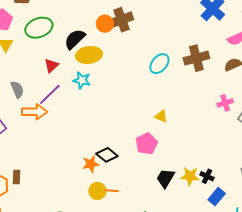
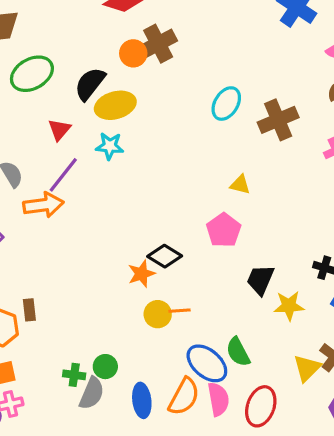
brown cross: (196, 58) -> (278, 120), moved
yellow star: (190, 176) -> (289, 306), moved

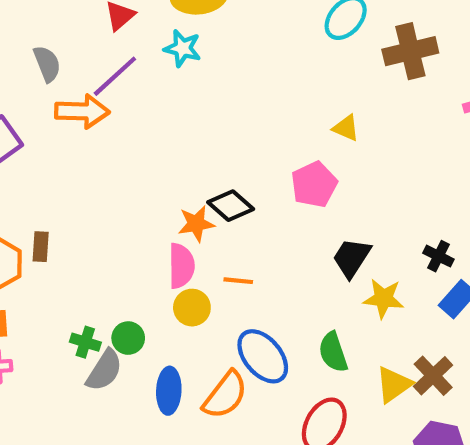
yellow circle: (158, 314) -> (192, 308), moved
green semicircle: (238, 352) -> (333, 352), moved
pink semicircle: (218, 399) -> (181, 266), moved

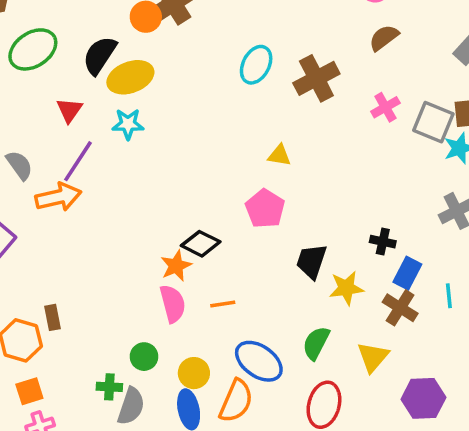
yellow circle: (192, 308) -> (194, 373), moved
green circle: (128, 338) -> (144, 357), moved
green semicircle: (333, 352) -> (316, 343), turned 60
brown cross: (433, 376) -> (400, 308), moved

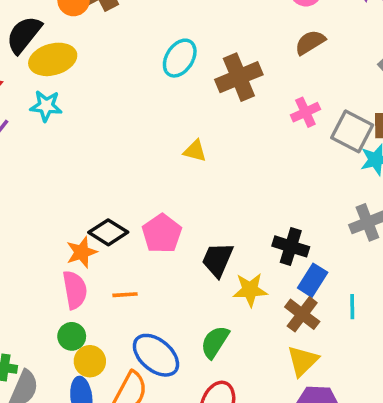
pink pentagon: (265, 209) -> (162, 234), moved
black cross: (383, 242) -> (291, 246), size x1.4
green circle: (144, 357) -> (72, 336), moved
yellow triangle: (373, 357) -> (303, 361), moved

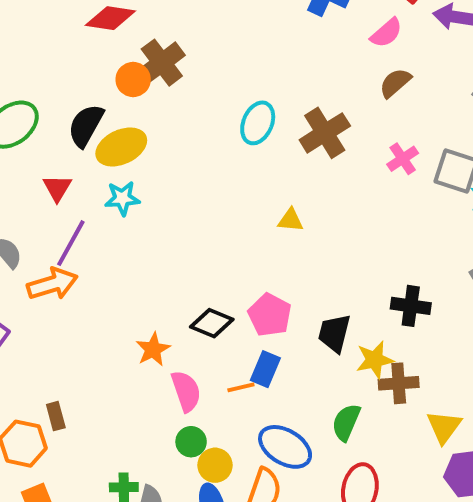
orange star: (82, 252) -> (153, 349), moved
blue rectangle: (313, 280) -> (265, 369), moved
brown cross: (302, 314) -> (399, 383), moved, turned -32

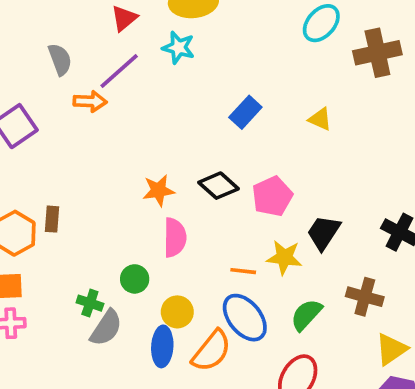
orange arrow: (52, 284) -> (90, 101), size x0.7
yellow star: (375, 360) -> (284, 257), moved
blue rectangle: (265, 369) -> (245, 112), moved
orange line: (241, 387) -> (243, 271), moved
green circle: (191, 442) -> (135, 279), moved

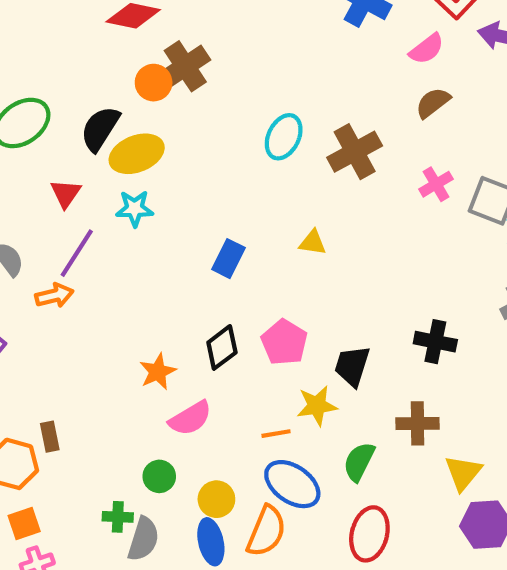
black diamond: (219, 186) -> (222, 347), turned -63
pink semicircle: (175, 237) -> (190, 418), turned 75

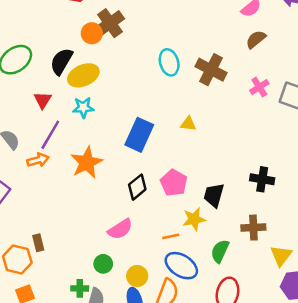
cyan ellipse: (284, 137) -> (169, 62), turned -40
brown cross: (355, 152) -> (211, 70), turned -32
blue rectangle: (228, 259) -> (139, 135), size x1.5
orange star: (158, 372) -> (87, 163), moved, size x1.5

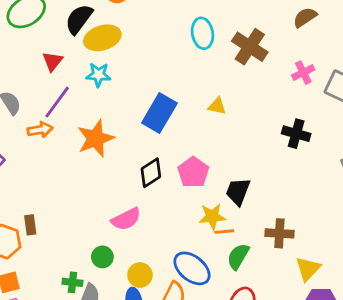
black cross: (262, 179) -> (296, 134), moved
orange line: (171, 236) -> (224, 232), moved

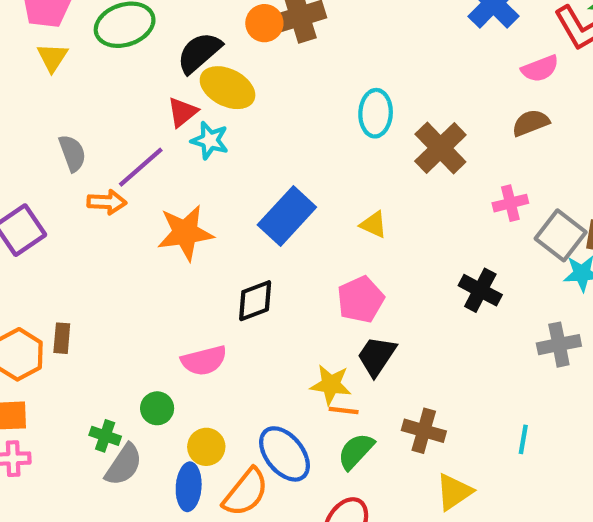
yellow ellipse: (102, 38) -> (228, 88), turned 32
red triangle: (53, 61) -> (182, 112), moved
pink pentagon: (193, 172) -> (361, 300), moved

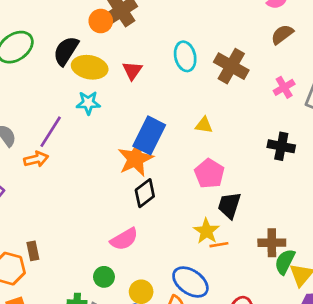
red triangle: (182, 112) -> (132, 71), moved
orange star: (185, 233) -> (135, 159), moved
yellow star: (331, 385) -> (206, 231), turned -30
green semicircle: (356, 451) -> (285, 262), moved

